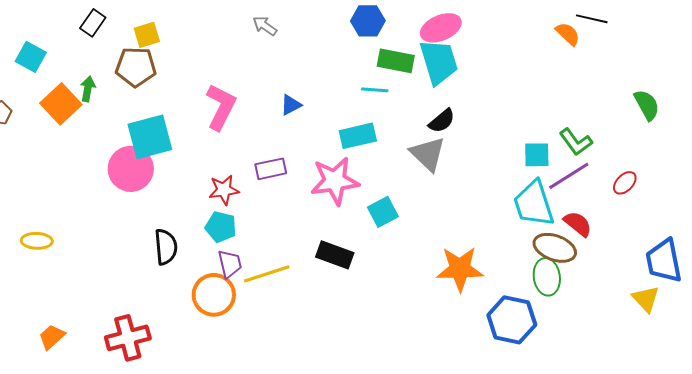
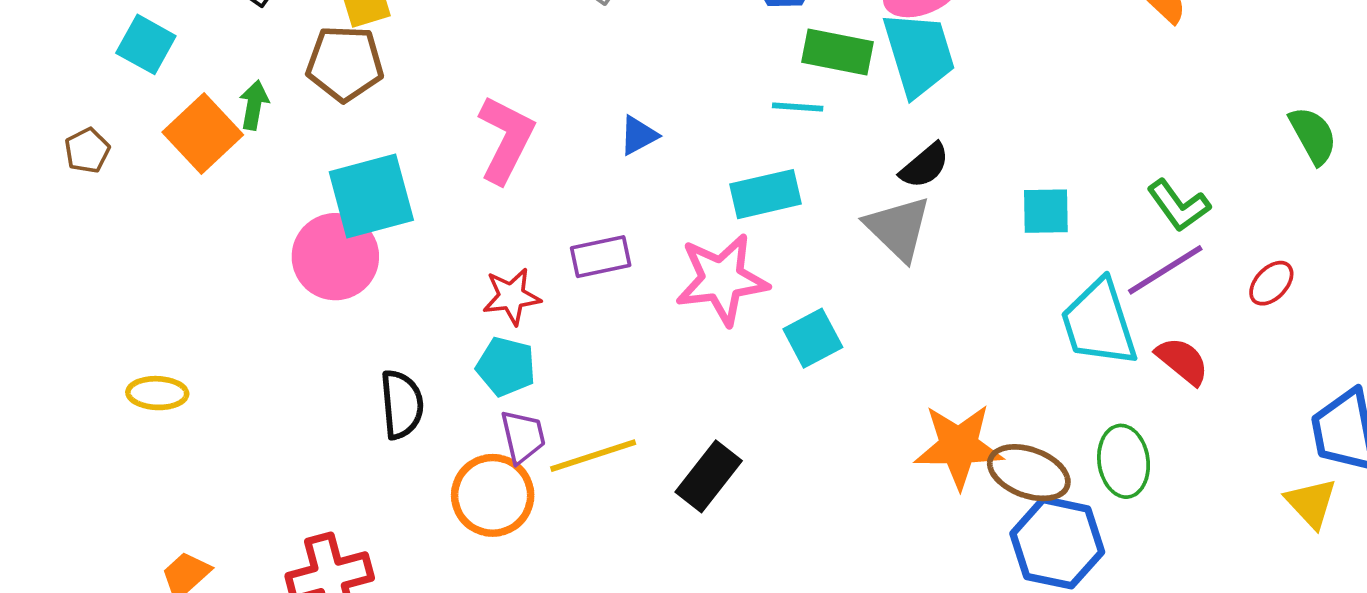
cyan square: (537, 155) -> (1046, 211), moved
brown ellipse: (555, 248) -> (1029, 473), moved
black rectangle: (335, 255) -> (709, 476), moved, turned -72

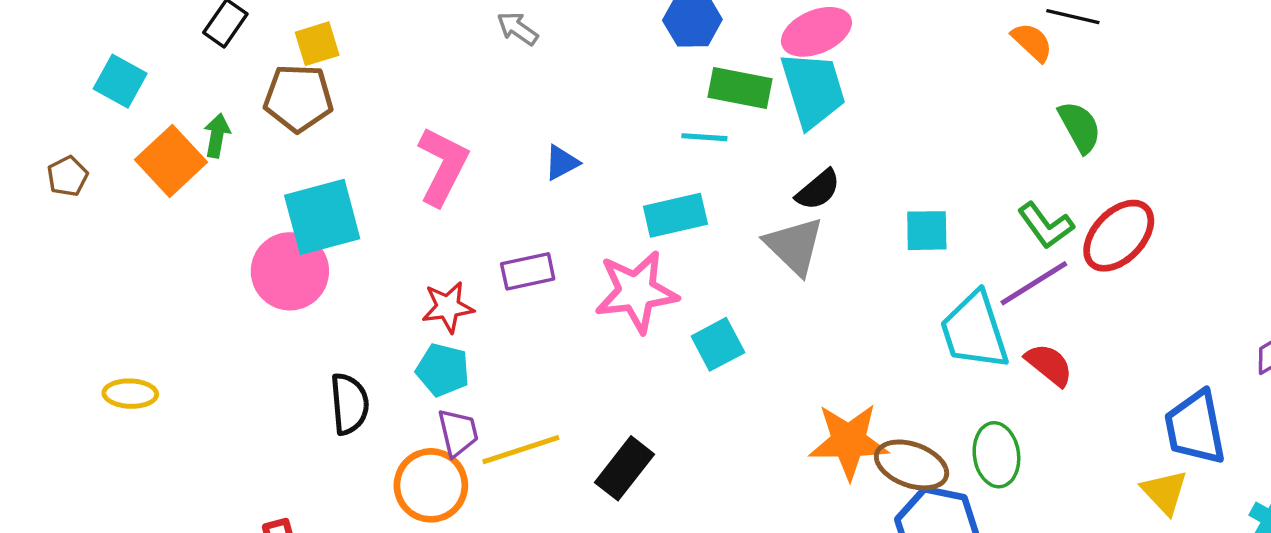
green semicircle: (1313, 135) -> (1080, 127), moved
red ellipse: (1271, 283) -> (1119, 236), moved, size x1.8

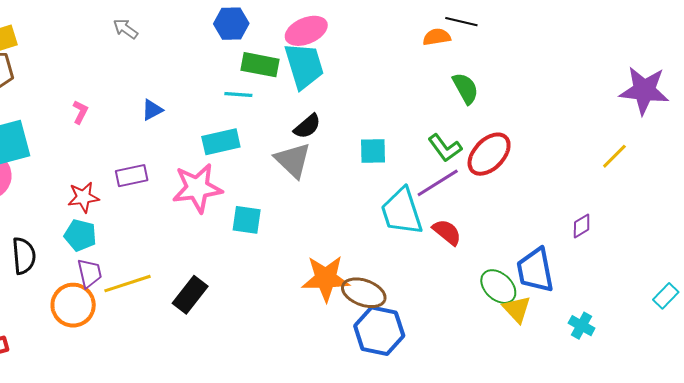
orange semicircle: (1032, 42) -> (437, 37), turned -52
pink L-shape: (443, 166) -> (80, 112), size x0.5
cyan square: (718, 344) -> (247, 220), turned 36
green ellipse: (996, 455) -> (498, 287), moved, turned -39

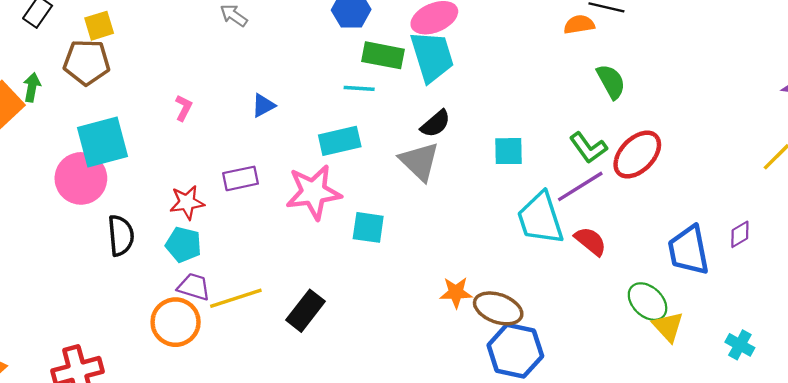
black semicircle: (24, 256) -> (121, 235), moved
blue trapezoid: (535, 270) -> (689, 250), moved
purple trapezoid: (89, 273) -> (194, 287), turned -60
orange star: (326, 278) -> (456, 292), size x0.6

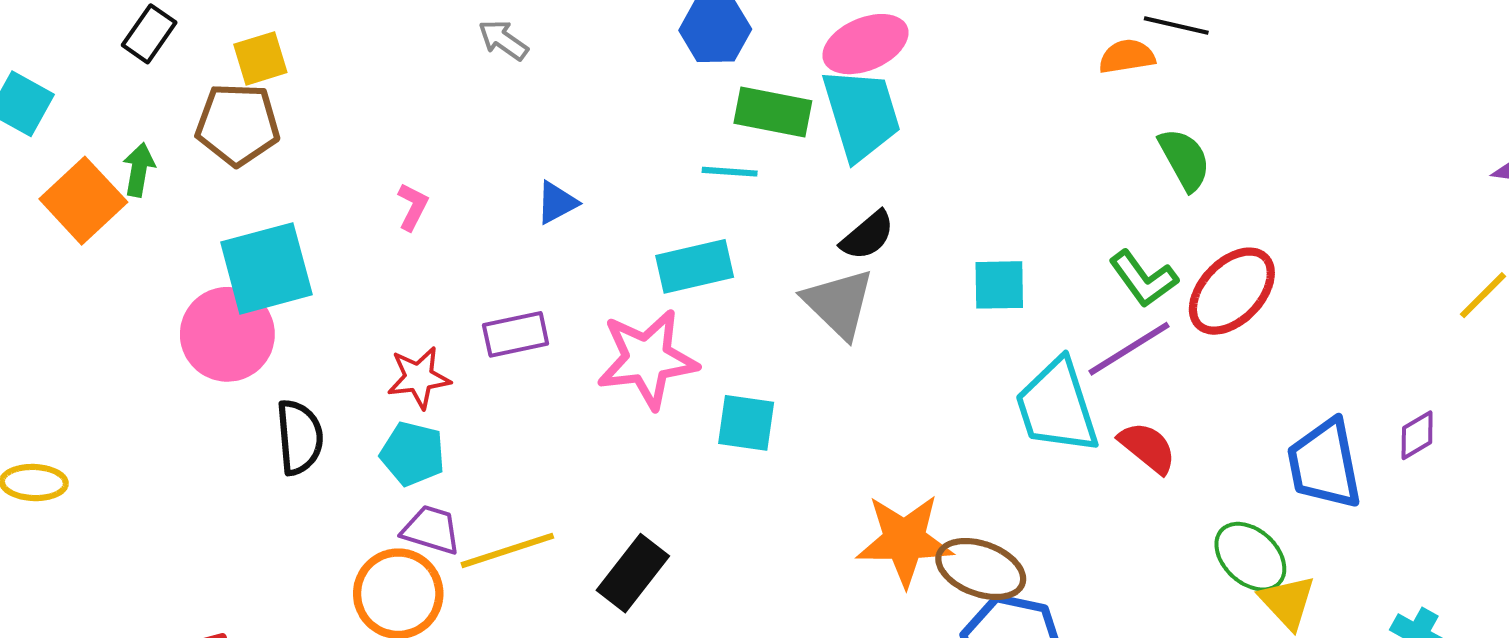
orange star: (456, 292) -> (905, 540), size x1.6

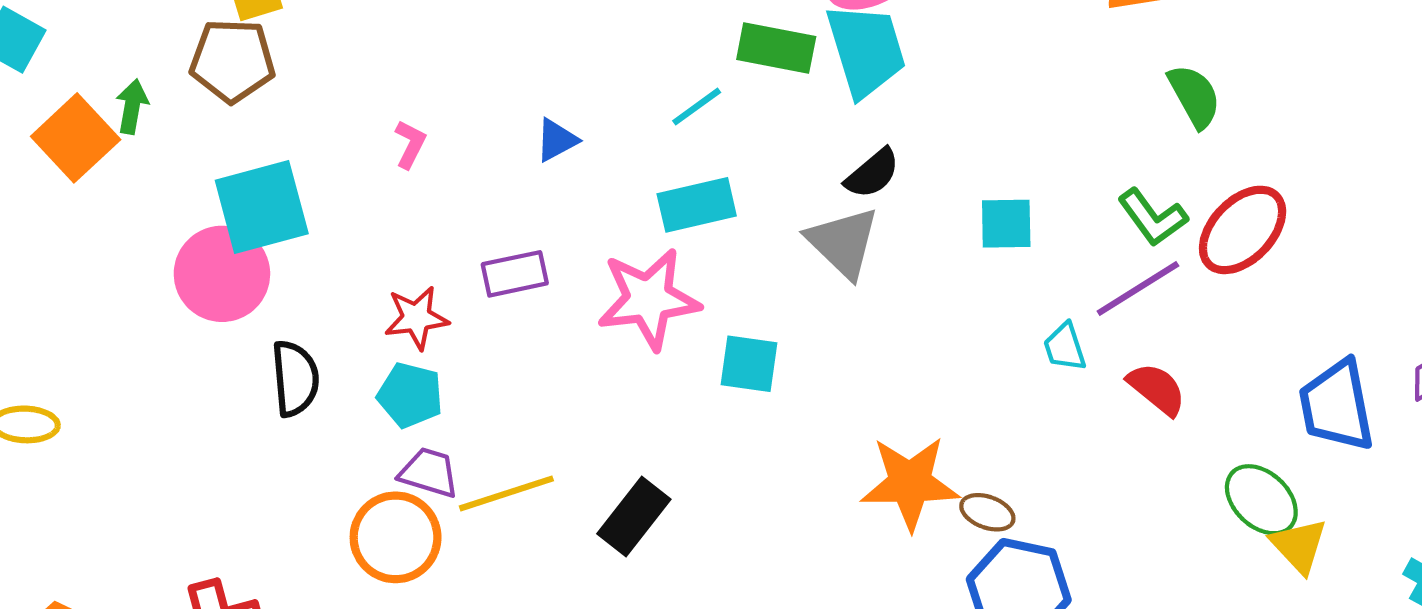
cyan line: (730, 172) -> (697, 107), moved, turned -40
cyan trapezoid: (1057, 406) -> (1065, 347), size x0.5
brown ellipse: (981, 569) -> (987, 512), size x0.6

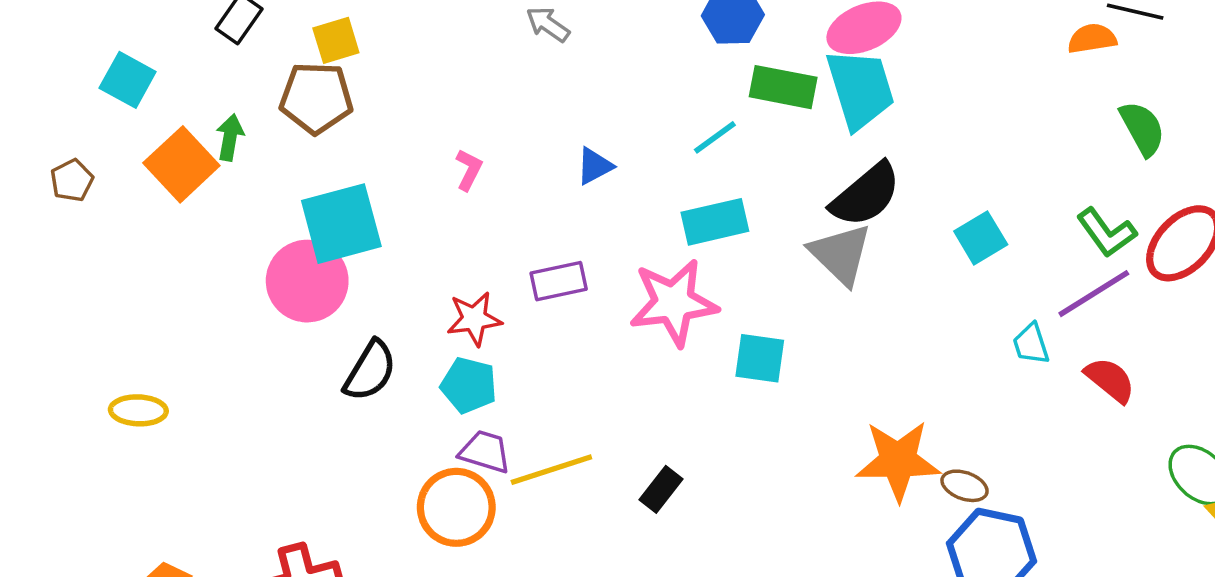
black semicircle: (872, 173) -> (866, 195), size x1.5
cyan square: (1006, 224) -> (981, 238), turned -30
black semicircle: (295, 378) -> (370, 371), turned 36
black rectangle: (634, 516) -> (661, 489), size x0.7

